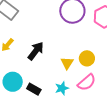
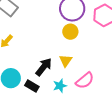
black arrow: (36, 51) -> (44, 67), moved
yellow circle: (87, 58) -> (70, 32), moved

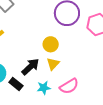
yellow circle: (70, 32) -> (51, 44), moved

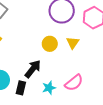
yellow triangle: (53, 64) -> (73, 43), moved
black rectangle: (16, 84) -> (21, 88), turned 72

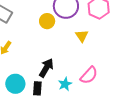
yellow circle: (50, 44) -> (47, 21), moved

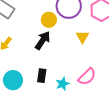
black arrow: (46, 68) -> (43, 40), moved
black rectangle: (37, 88) -> (42, 76), moved

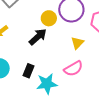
pink semicircle: (87, 77) -> (73, 69), moved
cyan star: (62, 84) -> (47, 84), size x1.5

